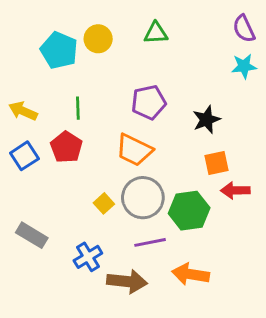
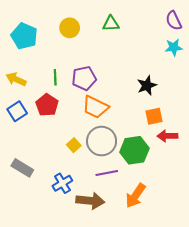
cyan pentagon: (59, 50) -> (24, 36), moved
purple pentagon: (149, 102) -> (84, 78), moved
orange arrow: (191, 274) -> (136, 196), turned -65

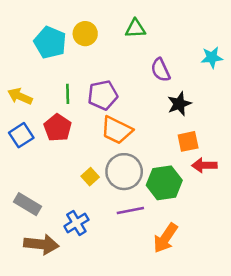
purple semicircle: (174, 21) -> (160, 70), moved
cyan pentagon: (24, 36) -> (50, 42), moved
brown arrow: (90, 201) -> (41, 244), moved

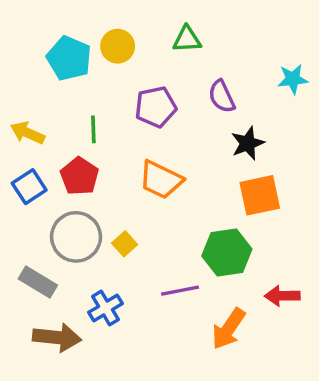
purple pentagon: (103, 95) -> (156, 107), moved
orange square: (188, 141) -> (260, 195), size x1.4
red arrow: (204, 165) -> (282, 296), moved
gray circle: (124, 172) -> (76, 237), moved

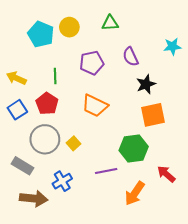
red arrow: (282, 296) -> (166, 174), turned 42

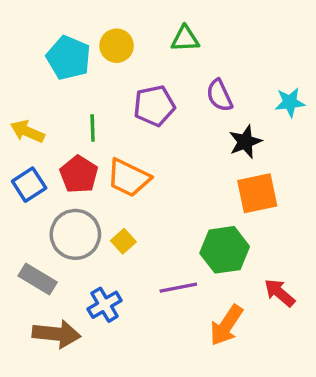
cyan star: (172, 46) -> (290, 102), moved
orange trapezoid: (95, 106) -> (129, 178), moved

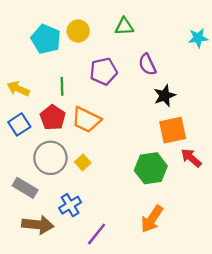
cyan star: (290, 102) -> (198, 38), moved
purple line: (178, 288) -> (97, 234), moved, turned -40
red arrow: (280, 293) -> (191, 158), moved

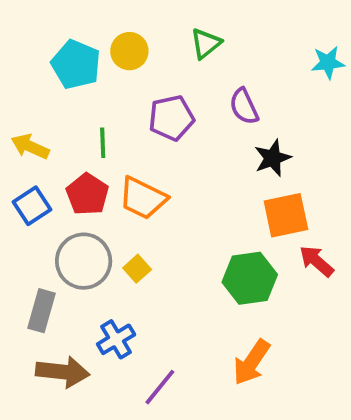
green triangle: (124, 26) -> (206, 43), turned -36
gray rectangle: (25, 188) -> (42, 311), turned 75

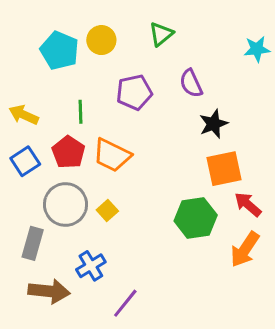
orange arrow: (252, 362) -> (245, 249), moved

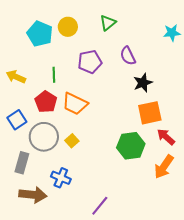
blue square: (25, 161) -> (17, 120), moved
blue cross: (91, 266) -> (61, 178), turned -36
purple line: (125, 303) -> (100, 206), moved

